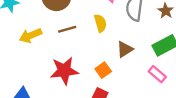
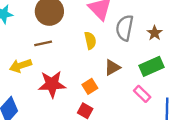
brown line: (67, 29) -> (43, 43), moved
yellow arrow: (30, 35) -> (20, 66), moved

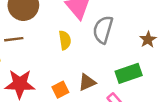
brown star: (155, 33) -> (148, 40), moved
brown triangle: (112, 67) -> (87, 82), moved

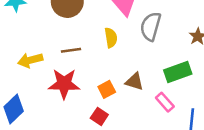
brown line: (14, 39) -> (71, 50), moved
brown triangle: (87, 82) -> (134, 82), turned 42

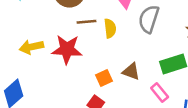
brown line: (71, 50) -> (86, 22), moved
red star: (64, 84) -> (67, 49), moved

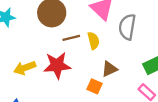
brown triangle: (131, 72) -> (109, 69), moved, turned -36
orange square: (104, 78) -> (95, 86), turned -32

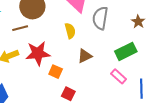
brown line: (71, 38) -> (20, 28), moved
orange square: (95, 86) -> (56, 72), moved

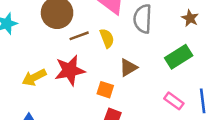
brown line: (20, 28) -> (79, 36), moved
orange square: (56, 72) -> (105, 90), moved
pink rectangle: (119, 76) -> (174, 101), moved

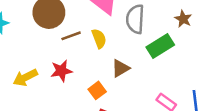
green rectangle: (179, 57) -> (160, 46), moved
red star: (70, 70) -> (61, 71), size x0.7
orange square: (105, 90) -> (97, 90), turned 35

